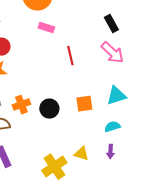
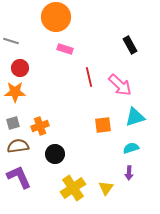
pink arrow: (112, 53) -> (120, 85), moved
black circle: (49, 109) -> (55, 154), moved
yellow triangle: (81, 154) -> (106, 188), moved, turned 49

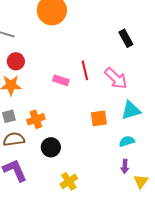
pink rectangle: (65, 49) -> (61, 80), moved
yellow cross: (73, 188) -> (69, 181), size x0.7
yellow triangle: (106, 188) -> (141, 181), moved

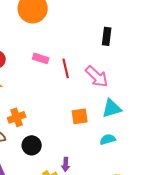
black rectangle: (126, 38) -> (107, 36), turned 36
pink rectangle: (61, 80) -> (41, 58), moved
purple arrow: (125, 166) -> (66, 164), moved

